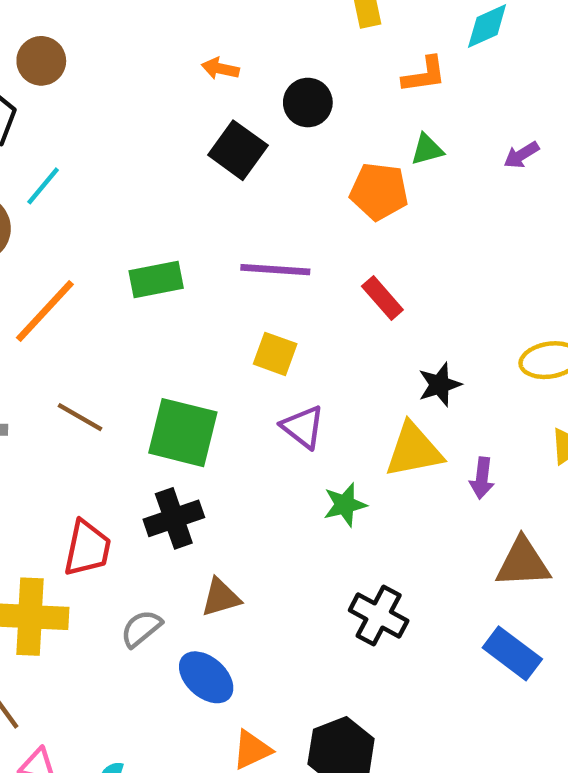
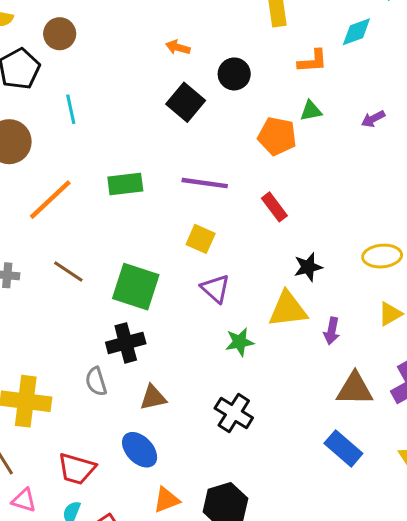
cyan line: (43, 186) -> (71, 109), moved, turned -56
red trapezoid: (87, 548) -> (77, 469), moved, turned 90
black cross: (379, 616) -> (234, 413), moved
gray semicircle: (141, 628) -> (96, 382), moved, turned -72

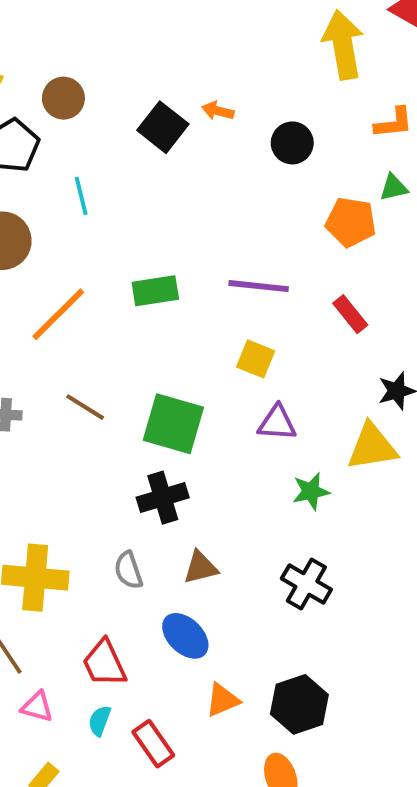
black square: (186, 102) -> (163, 127), moved
purple triangle: (215, 289) -> (277, 423), turned -36
gray semicircle: (96, 382) -> (128, 570), moved
red trapezoid: (77, 469) -> (104, 663), turned 51

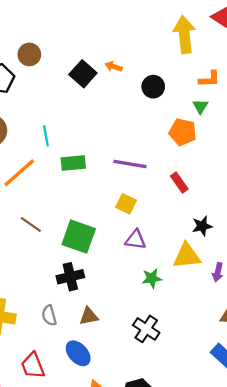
green triangle: (394, 187) -> (200, 106), moved, turned -49
cyan line: (81, 196) -> (46, 136), moved

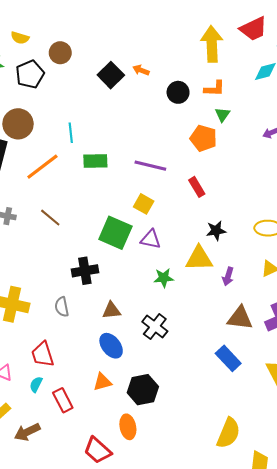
orange L-shape: (209, 79) -> (214, 89), moved
green square: (79, 237) -> (115, 233), moved
brown triangle: (89, 316) -> (111, 310), moved
blue ellipse: (78, 353) -> (111, 346), moved

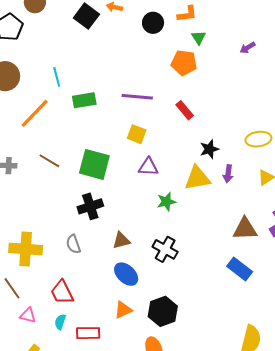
green square: (115, 233) -> (94, 164), moved
purple arrow: (228, 276) -> (228, 174), moved
red rectangle: (63, 400) -> (88, 333), turned -55

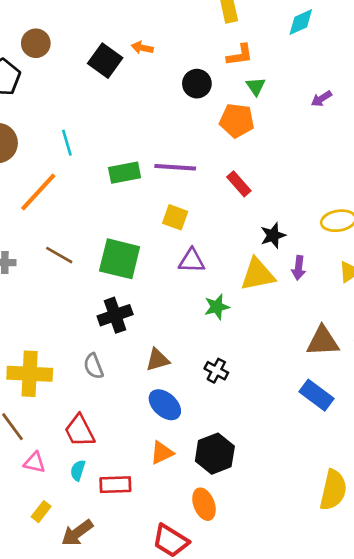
black circle: (153, 23) -> (197, 84), moved
green rectangle: (84, 100) -> (125, 173), moved
black cross: (165, 249) -> (216, 371), size x0.7

